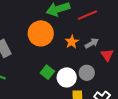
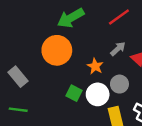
red line: (87, 15) -> (119, 17), moved
orange star: (72, 42) -> (95, 66), moved

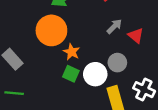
orange star: (95, 66) -> (71, 52), moved

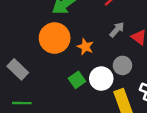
orange star: (71, 52) -> (85, 47), moved
green square: (71, 74) -> (77, 80), turned 35

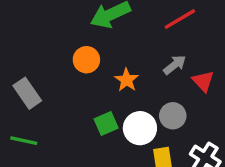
orange circle: (55, 38) -> (86, 60), size x0.6

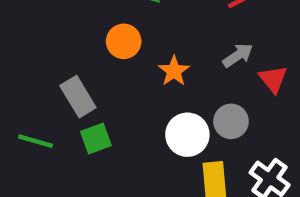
gray rectangle: (27, 93) -> (78, 97), moved
green square: (106, 123) -> (96, 139), moved

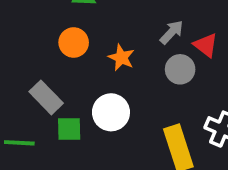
gray circle: (231, 121) -> (180, 69), moved
white circle: (187, 135) -> (111, 112), moved
green square: (96, 139) -> (69, 129), turned 32

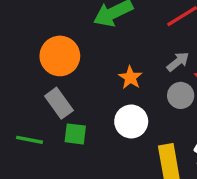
orange circle: (74, 42) -> (60, 56), moved, size x1.5
white circle: (111, 112) -> (131, 121), moved

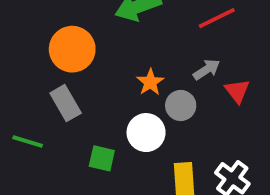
gray circle: (181, 95) -> (181, 105), moved
green square: (75, 134) -> (102, 158), moved

